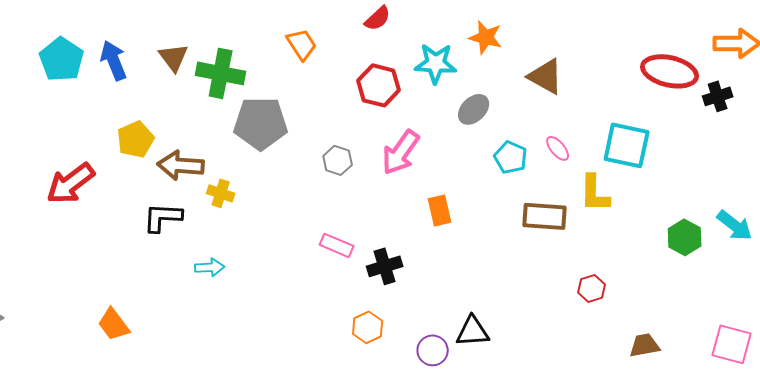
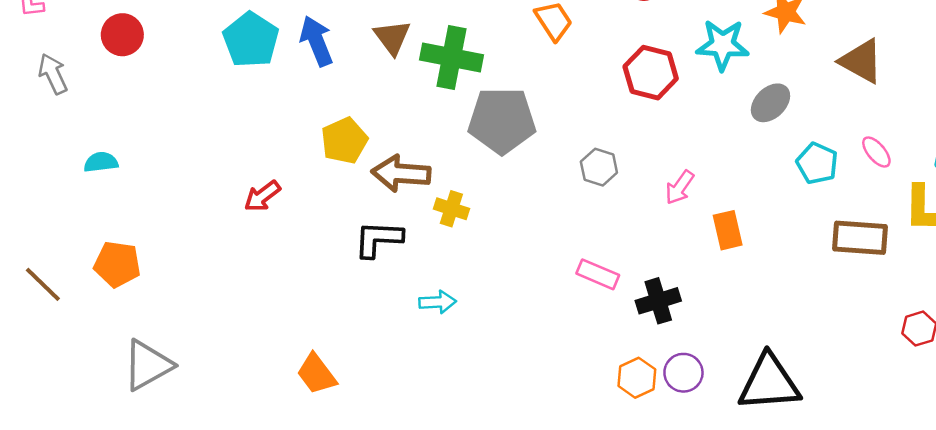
pink arrow: (401, 152) -> (680, 187), moved, size x0.6
red arrow: (71, 183) -> (262, 196), size x0.6
black triangle: (473, 331) -> (769, 383), size x1.5
purple circle: (433, 350) -> (683, 373), moved

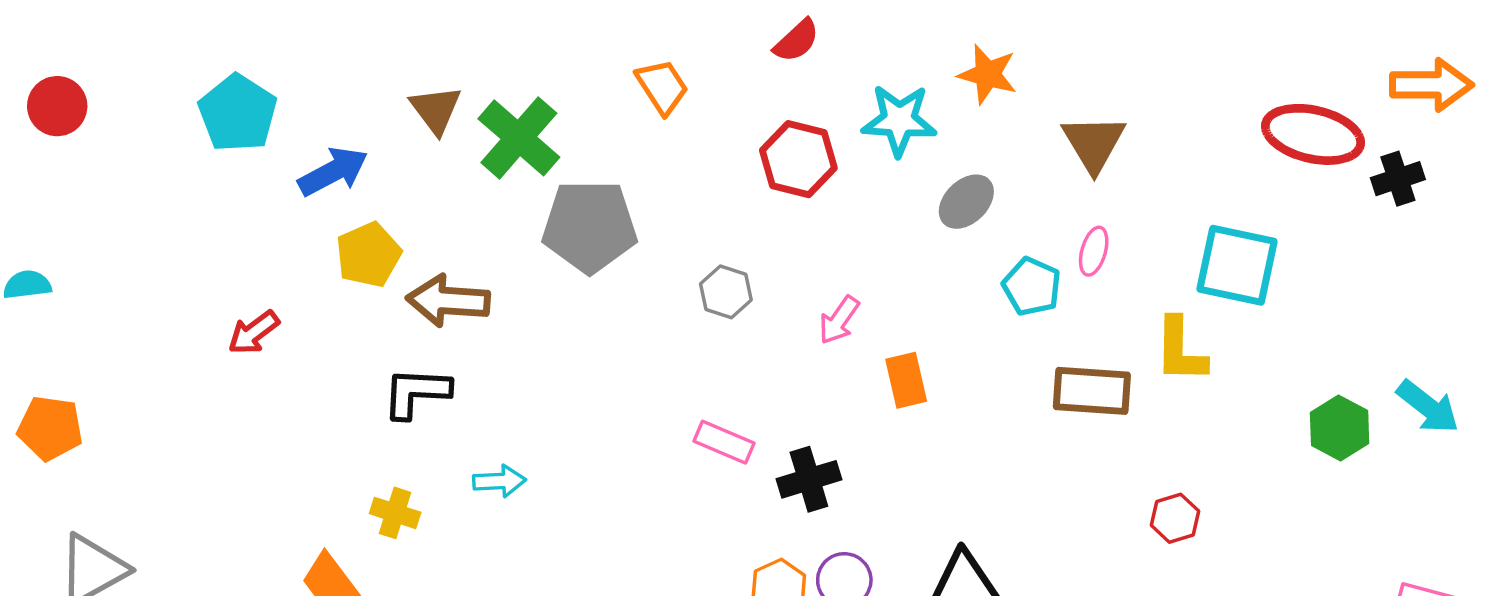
blue arrow: (317, 41) -> (333, 172), moved, turned 84
green cross: (451, 57) -> (519, 138), turned 30
brown triangle: (861, 61) -> (1094, 143), turned 30
pink ellipse: (876, 152) -> (1094, 251), moved, turned 56
yellow cross: (451, 209) -> (395, 513), moved

